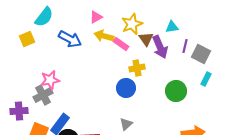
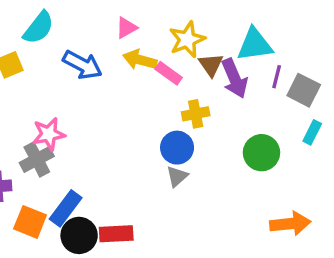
cyan triangle: (172, 27) -> (255, 45), size x1.6
gray triangle: (126, 124) -> (177, 176), moved

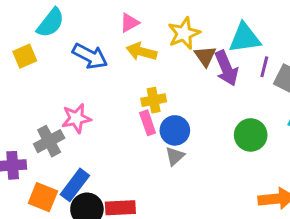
pink rectangle: (169, 73) -> (148, 123), moved, turned 35
yellow cross: (196, 114) -> (154, 100), moved
pink star: (49, 134) -> (76, 118), moved

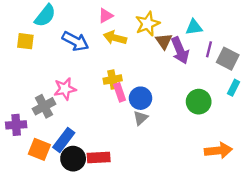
cyan triangle: (245, 38) -> (194, 27), size x0.7
yellow square: (25, 56) -> (25, 41), turned 30
yellow cross: (154, 100) -> (113, 80), moved

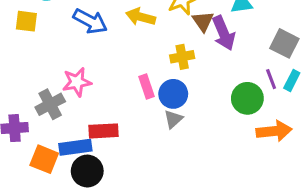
purple line: (209, 49) -> (271, 79), moved, turned -35
yellow cross: (113, 80) -> (182, 57), moved
blue rectangle: (64, 140) -> (75, 147), turned 45
orange arrow: (218, 150) -> (274, 131), moved
red rectangle: (99, 157) -> (104, 131), moved

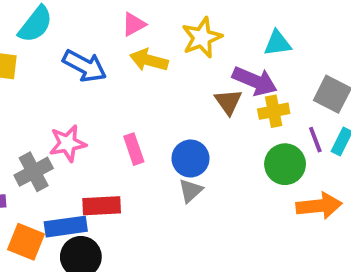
brown triangle: (203, 21) -> (228, 102), moved
purple arrow: (224, 33) -> (255, 81), turned -44
yellow cross: (182, 57) -> (274, 111), moved
pink rectangle: (147, 86) -> (134, 149), moved

